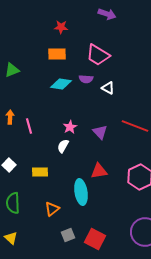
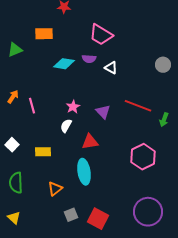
orange rectangle: (57, 54) -> (44, 34), moved
orange arrow: (10, 117) -> (13, 97), turned 32
red triangle: (99, 171) -> (90, 142), moved

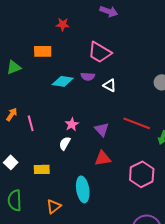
red triangle: (90, 142) -> (103, 158), moved

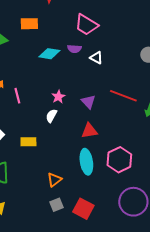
pink hexagon: (142, 174) -> (119, 160), moved
cyan ellipse: (83, 189) -> (86, 162), moved
orange triangle: (54, 206) -> (54, 180), moved

